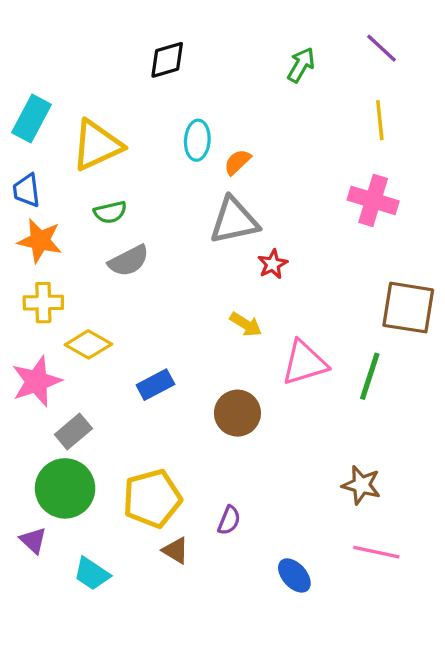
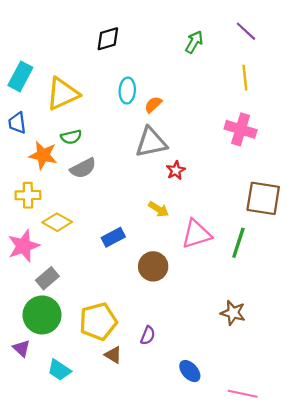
orange star: (40, 241) -> (43, 155), moved
blue rectangle: (155, 385) -> (113, 237), moved
pink line: (376, 552) -> (243, 394), moved

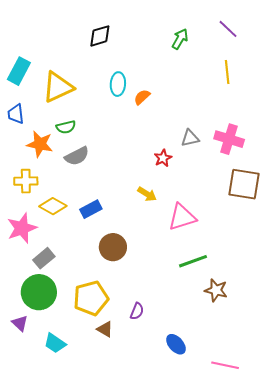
pink cross: (241, 129) -> (229, 139), moved
gray triangle: (151, 142) -> (190, 138), moved, size x0.6
blue rectangle: (113, 237) -> (91, 209), moved
green line: (238, 243) -> (193, 261), moved, turned 52
brown circle: (153, 266) -> (113, 247), moved

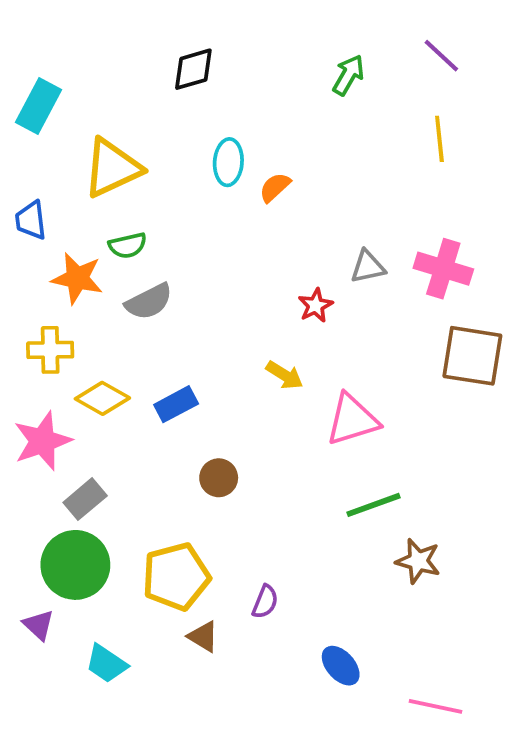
cyan rectangle: (19, 71) -> (39, 106), moved
brown circle: (113, 247) -> (219, 478), size x0.7

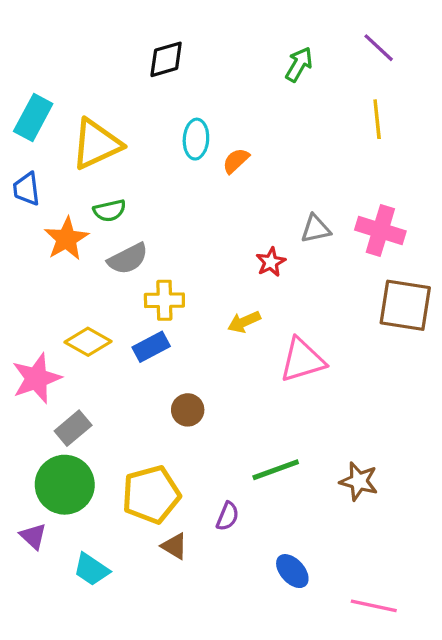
cyan rectangle: (39, 106) -> (33, 118), moved
orange star: (77, 278) -> (66, 239), turned 30
yellow cross: (50, 350) -> (164, 300), moved
yellow arrow: (284, 375) -> (244, 322), turned 124
green line: (374, 505) -> (276, 470), moved

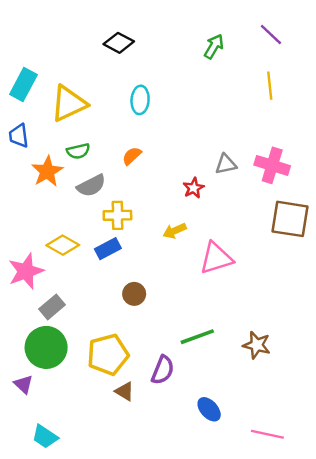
black diamond: (166, 59) -> (119, 43), turned 44
orange semicircle: (236, 161) -> (132, 156), moved
purple semicircle: (228, 516) -> (163, 370), size x1.4
cyan trapezoid: (91, 569) -> (45, 437), moved

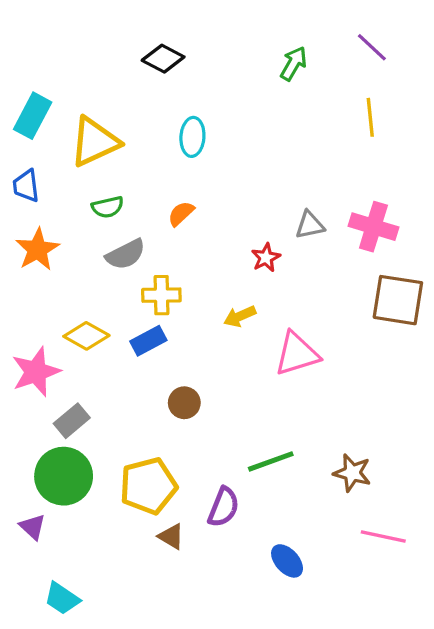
orange star: (47, 171) -> (38, 249), moved
pink line: (267, 434) -> (383, 536), moved

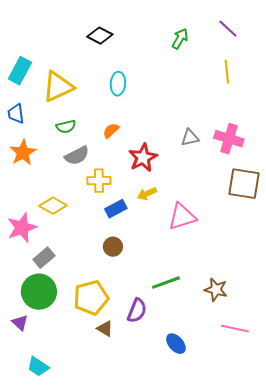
red star: (266, 258) -> (143, 158), moved, size x1.6
blue rectangle: (148, 341) -> (116, 209), moved

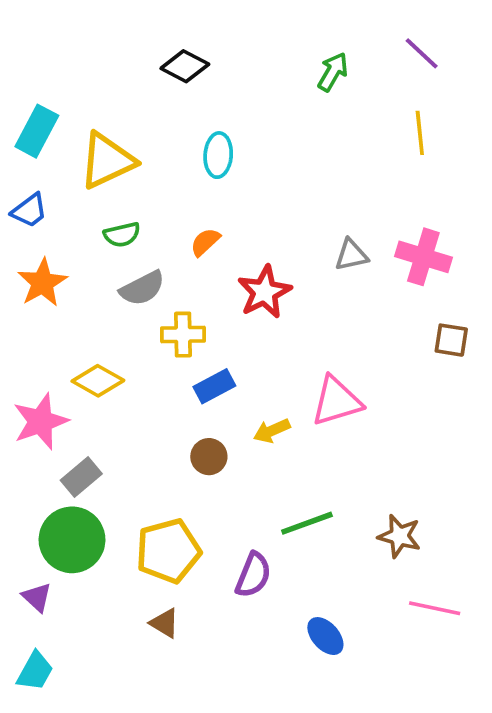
blue trapezoid: (16, 114) -> (29, 211), turned -120
brown square: (244, 184) -> (451, 340), size x0.6
yellow arrow: (147, 194) -> (272, 431), moved
brown triangle: (105, 329) -> (164, 623), moved
cyan trapezoid: (38, 367) -> (35, 671), moved, turned -95

